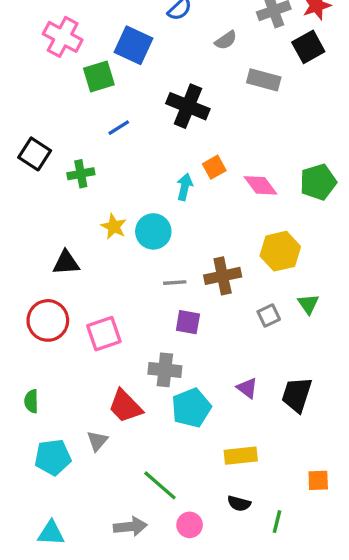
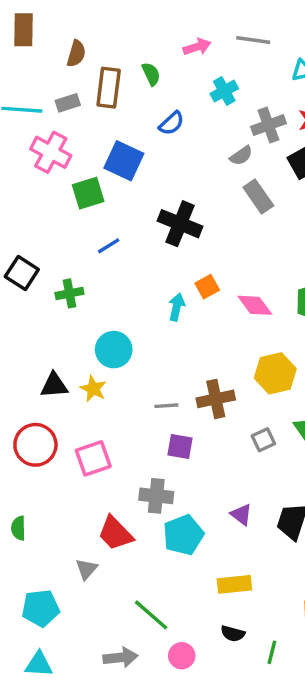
gray semicircle: (226, 40) -> (241, 156), moved
gray rectangle: (264, 80) -> (258, 196), turned 40
yellow star: (114, 227) -> (93, 389), moved
cyan circle: (153, 231) -> (114, 350), moved
cyan pentagon: (53, 457) -> (41, 608), moved

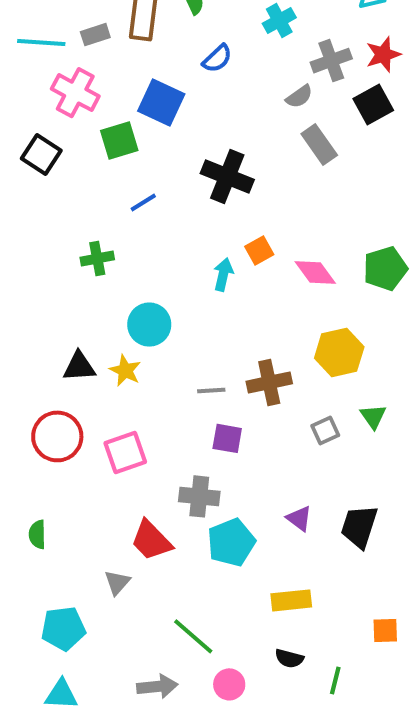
black square: (22, 273) -> (41, 155), moved

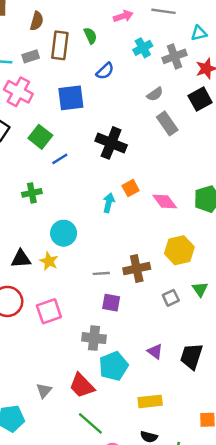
gray cross: (331, 61) -> (174, 56), moved
blue square: (161, 103) -> (71, 98), turned -32
green square: (119, 141) -> (40, 137), moved, turned -35
red trapezoid: (151, 540) -> (82, 386), moved

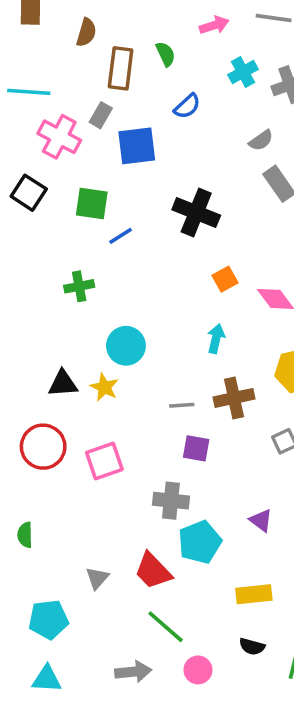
gray rectangle: (31, 56) -> (101, 115), moved, turned -42
green square: (40, 137) -> (92, 203), turned -30
cyan arrow: (109, 203) -> (216, 339), moved

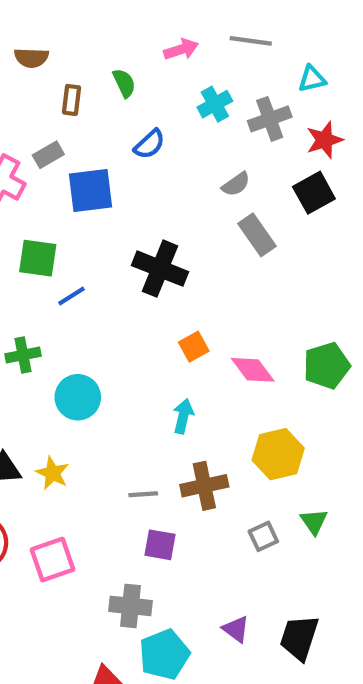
brown semicircle: (86, 32) -> (31, 58), turned 76
brown rectangle: (121, 68) -> (71, 100), size x0.6
gray rectangle: (101, 115) -> (48, 155), turned 30
cyan circle: (126, 346) -> (78, 397), moved

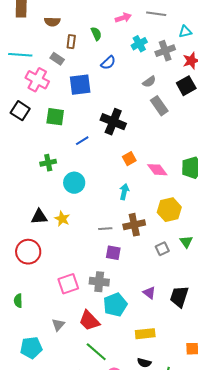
gray rectangle: (48, 155) -> (57, 59), moved, turned 64
blue line: (71, 296) -> (82, 141), moved
pink square: (53, 560) -> (68, 284), moved

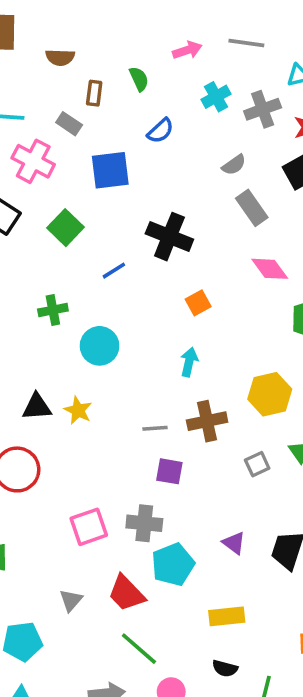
green square: (55, 117) -> (65, 228), turned 36
pink diamond: (157, 170) -> (270, 269), moved

